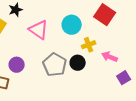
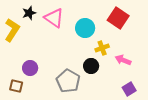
pink triangle: (39, 30) -> (54, 18), moved
gray pentagon: (55, 65) -> (68, 81), moved
purple square: (124, 78) -> (129, 89), moved

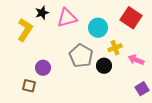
pink triangle: (54, 18) -> (67, 18), turned -50
gray pentagon: (68, 81) -> (81, 56), moved

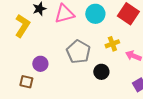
cyan circle: (98, 28) -> (95, 14), moved
black circle: (104, 66) -> (101, 72), moved

